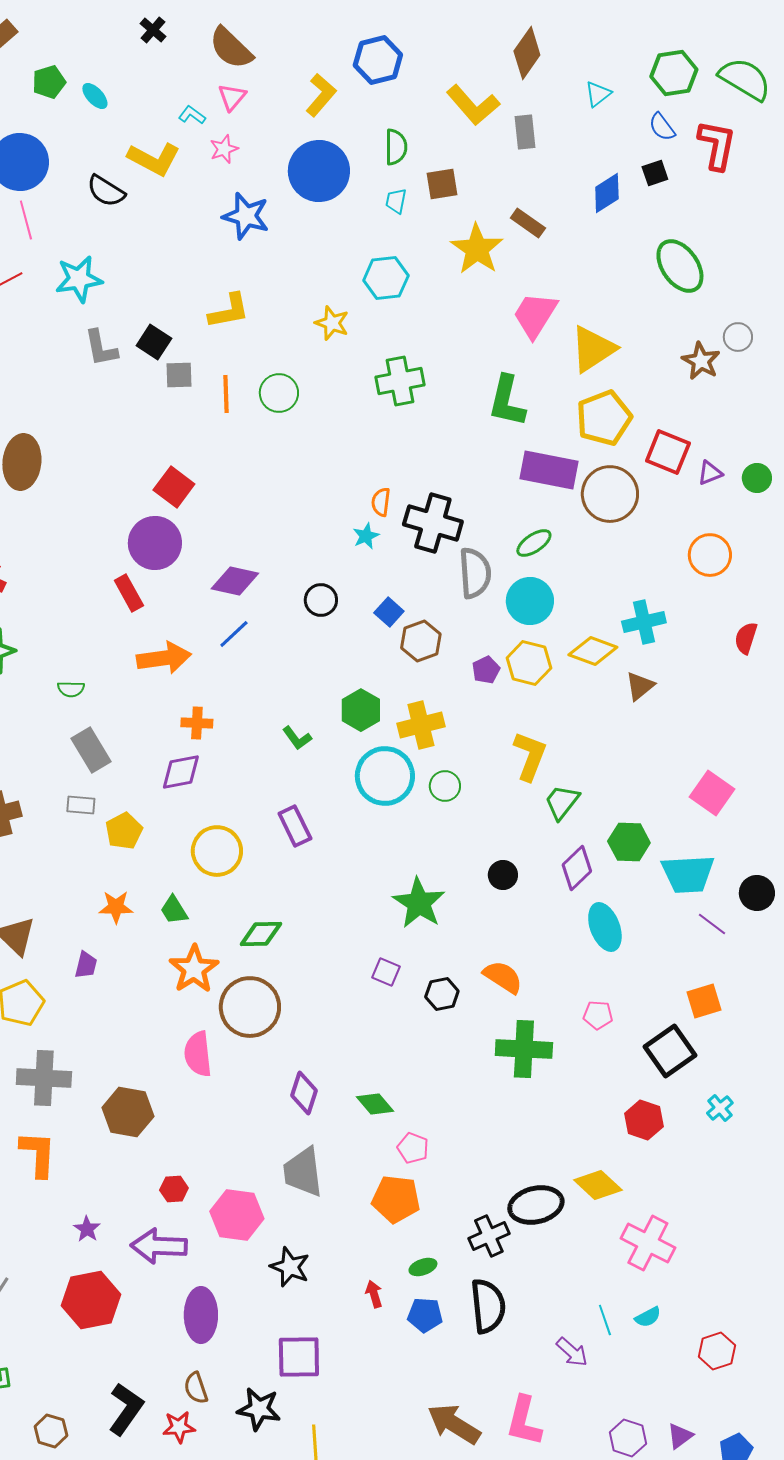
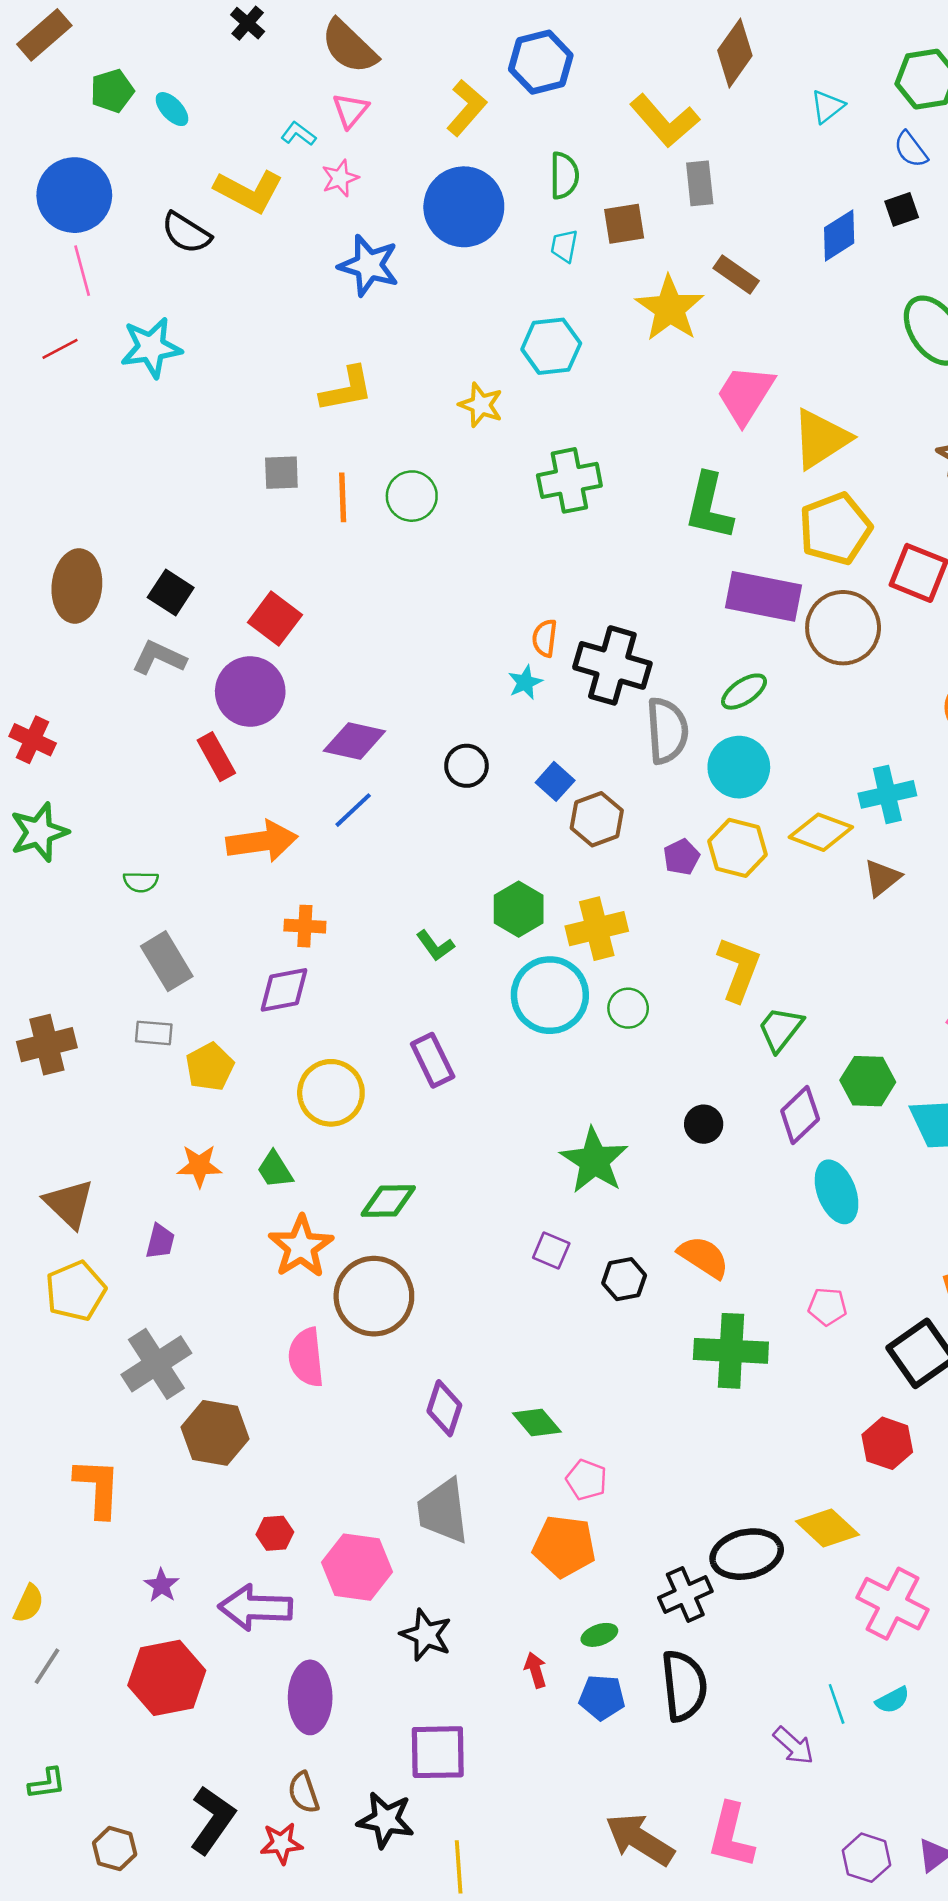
gray rectangle: (525, 132) -> (700, 183), moved
black square: (154, 342) -> (171, 592), moved
gray L-shape: (101, 348) -> (159, 658), moved, turned 126
gray cross: (44, 1078) -> (156, 1364), moved, turned -36

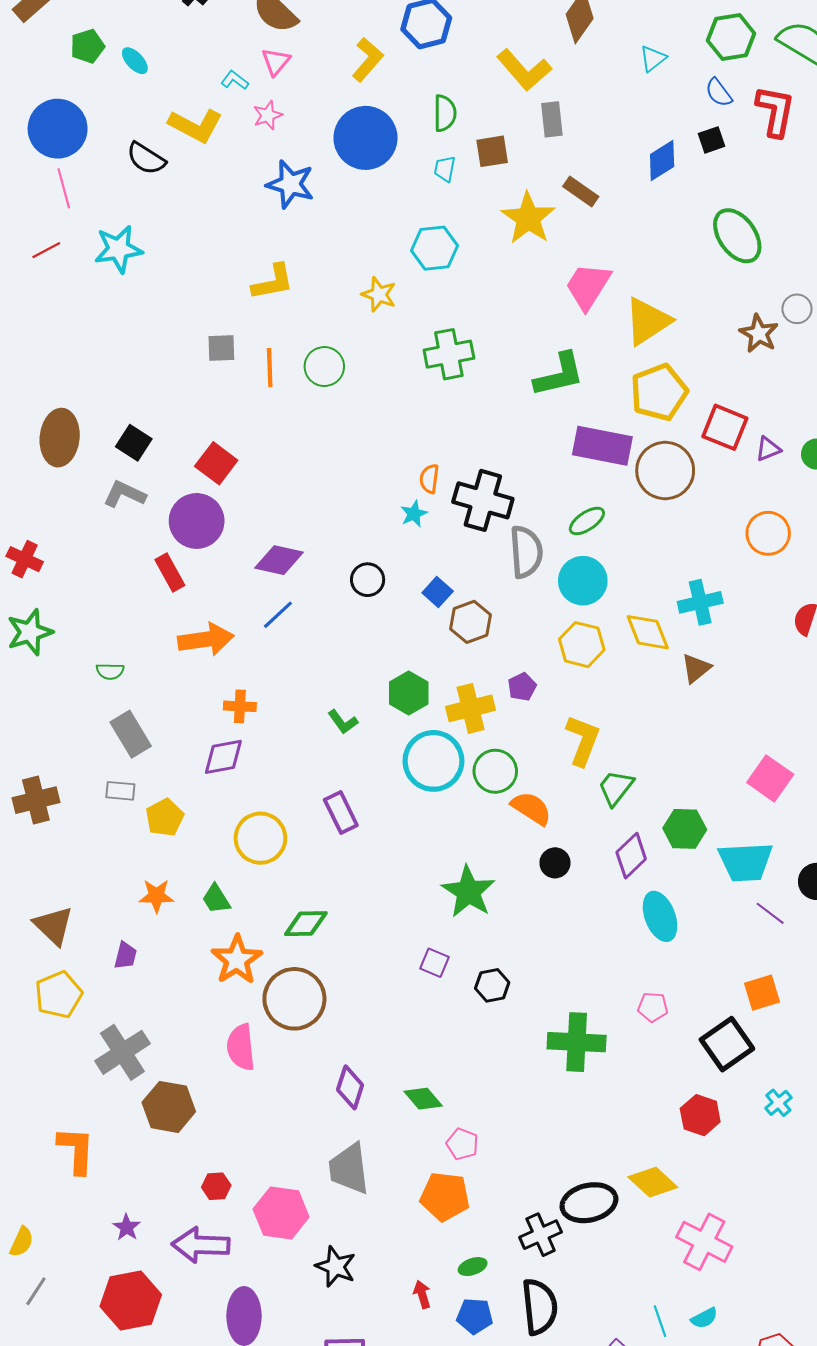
green L-shape: (709, 506) -> (559, 375), turned -116
yellow diamond: (821, 832) -> (648, 632), turned 48
purple pentagon: (681, 857) -> (522, 687), moved
green circle: (628, 1008) -> (495, 771), size x1.4
orange semicircle: (704, 1257) -> (531, 808), moved

